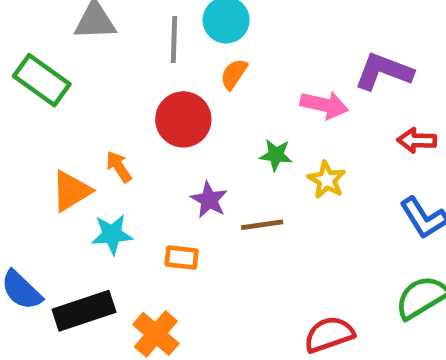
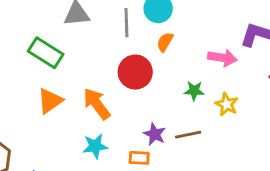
orange arrow: (119, 167) -> (97, 104), size x1.6
orange triangle: (71, 191) -> (50, 101), moved
purple star: (209, 200) -> (155, 134), moved

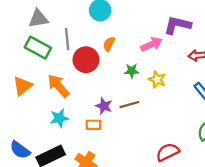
gray line: (126, 23) -> (67, 39), moved
orange semicircle: (165, 42) -> (109, 44), moved
green rectangle: (46, 53) -> (38, 48), moved
pink arrow: (222, 58) -> (151, 44), turned -30

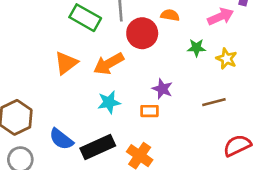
orange semicircle: (109, 44) -> (170, 15), turned 72
orange arrow: (58, 86) -> (109, 64), turned -80
brown line: (129, 105) -> (214, 102), moved

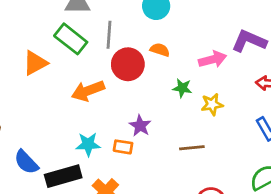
yellow star: (227, 59) -> (212, 104), turned 30
orange triangle: (66, 63) -> (35, 63), moved
cyan star: (109, 102) -> (88, 144), moved

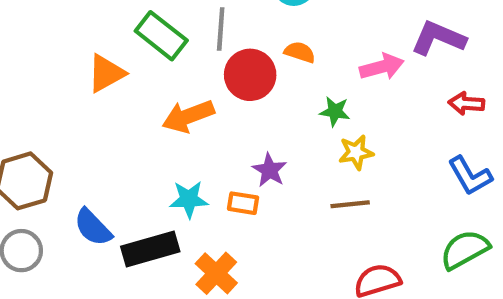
yellow star: (212, 104) -> (356, 152), moved

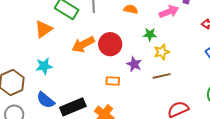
red circle: (250, 75) -> (110, 44), moved
purple star: (270, 170) -> (134, 64), moved
cyan star: (189, 199) -> (44, 66), moved

